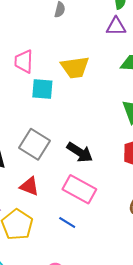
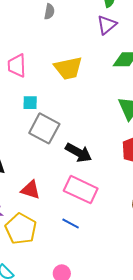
purple triangle: (116, 26) -> (107, 25), turned -35
cyan square: (42, 89) -> (30, 103), moved, size x0.7
gray square: (35, 144) -> (44, 128), moved

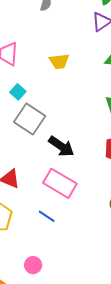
yellow trapezoid: (68, 68) -> (59, 61), size x0.7
cyan square: (30, 103) -> (18, 92), turned 35

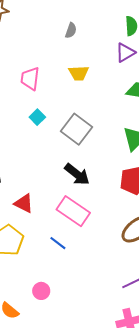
yellow trapezoid: (59, 61) -> (79, 73), moved
gray square: (30, 119) -> (76, 129), moved

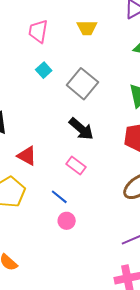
pink rectangle: (73, 211) -> (76, 165), size x0.6
pink circle: (41, 291) -> (67, 221), moved

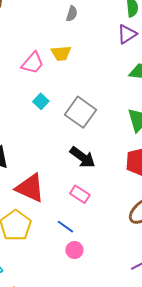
yellow trapezoid: (87, 28) -> (61, 53), moved
pink trapezoid: (38, 31) -> (33, 63), turned -145
red triangle: (27, 156) -> (30, 188), size x1.5

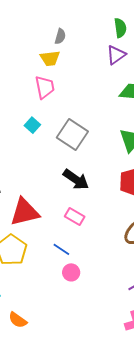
yellow trapezoid: (61, 53) -> (50, 58), moved
pink trapezoid: (33, 63) -> (45, 87), moved, turned -50
red triangle: (30, 188) -> (25, 212), turned -36

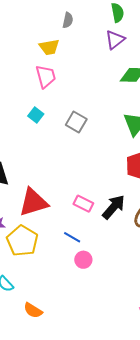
gray semicircle: (60, 36) -> (68, 20), moved
gray square: (72, 134) -> (76, 122), size x0.7
black arrow: (76, 179) -> (114, 207), moved, turned -80

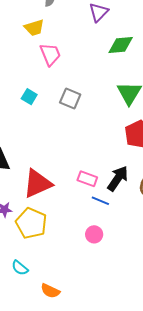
pink trapezoid: (46, 76) -> (50, 54), moved
blue line: (72, 237) -> (100, 201), moved

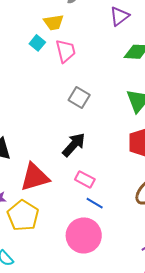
cyan square: (29, 97) -> (37, 43), moved
black arrow: (118, 178) -> (74, 145), moved
pink circle: (94, 234) -> (84, 235), size x2.0

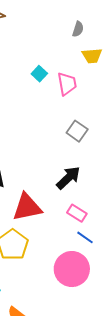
yellow trapezoid: (54, 22) -> (92, 56), moved

